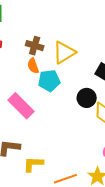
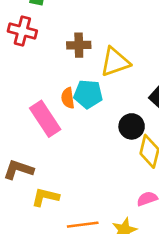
brown cross: (35, 46) -> (79, 45), turned -30
orange semicircle: (33, 66) -> (68, 98), moved

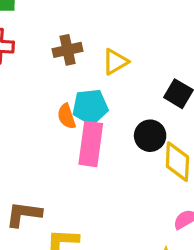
yellow triangle: (115, 62) -> (115, 62), size x0.7
pink rectangle: (45, 119) -> (91, 144), moved, turned 52

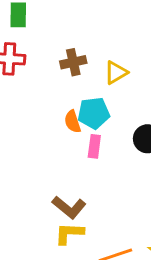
pink rectangle: (91, 144) -> (94, 146), size x0.6
brown L-shape: (24, 214) -> (69, 207), moved, turned -148

